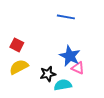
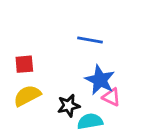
blue line: (66, 17) -> (90, 40), moved
red square: (17, 45) -> (24, 64), turned -32

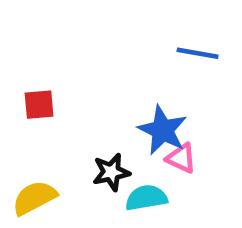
blue line: (90, 40) -> (198, 53), moved
yellow semicircle: (27, 96) -> (34, 198), moved

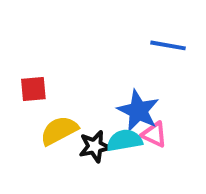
yellow semicircle: (34, 198) -> (59, 131), moved
cyan semicircle: (146, 198) -> (124, 140), moved

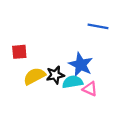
pink triangle: (154, 135) -> (90, 89), moved
black star: (95, 146) -> (55, 75), moved

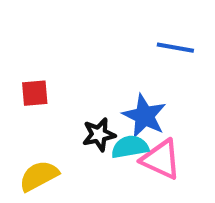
yellow semicircle: (34, 76) -> (39, 176), moved
pink triangle: (90, 89) -> (161, 159), size x1.5

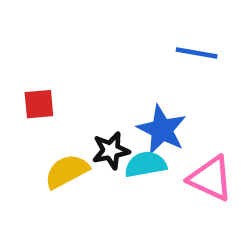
pink triangle: (161, 159) -> (211, 178), moved
yellow semicircle: (39, 176) -> (67, 171), moved

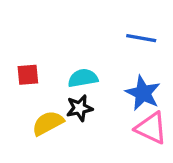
blue star: (162, 130) -> (143, 93), moved
cyan semicircle: (146, 164) -> (83, 78), moved

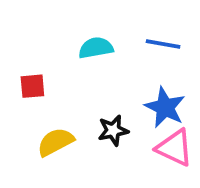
cyan semicircle: (83, 78) -> (96, 48), moved
black star: (80, 108) -> (113, 130), moved

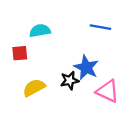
cyan semicircle: (96, 48) -> (40, 31), moved
blue star: (165, 107) -> (86, 67), moved

